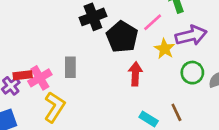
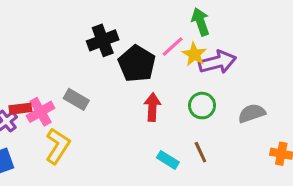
yellow star: (165, 49) -> (194, 54), moved
gray rectangle: (70, 67) -> (76, 99), turned -60
green circle: (192, 73) -> (202, 106), moved

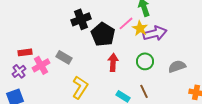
red rectangle: (20, 109) -> (25, 52), moved
yellow L-shape: (58, 146) -> (80, 87), moved

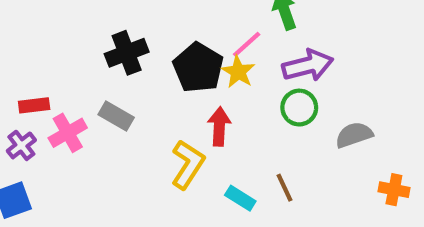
black cross: (81, 19) -> (127, 53), moved
yellow star: (140, 28) -> (238, 72), moved
green circle: (145, 61) -> (299, 108), moved
yellow L-shape: (80, 87) -> (188, 164), moved

